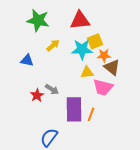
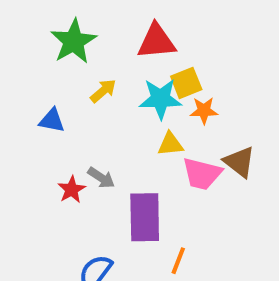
green star: (38, 20) -> (74, 41), turned 30
brown triangle: (112, 67) -> (239, 162), moved
orange line: (91, 114) -> (178, 261), moved

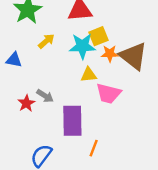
brown triangle: (239, 162) -> (133, 56), moved, size x1.4

